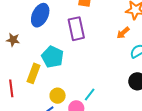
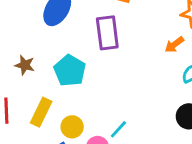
brown star: (13, 40) -> (25, 65), moved
yellow rectangle: (34, 73) -> (41, 112), moved

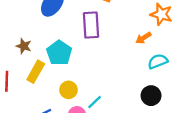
yellow rectangle: (41, 112) -> (36, 72), moved
yellow circle: (72, 127) -> (68, 90), moved

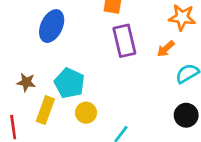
purple rectangle: (91, 25) -> (124, 41), moved
yellow circle: (68, 90) -> (86, 113), moved

